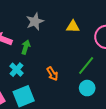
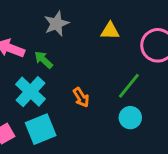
green arrow: (26, 47) -> (44, 60), turned -64
cyan cross: (17, 70) -> (30, 92), size x1.5

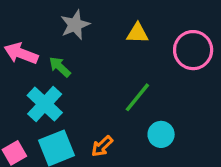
green line: (129, 86) -> (137, 97), moved
orange arrow: (81, 97) -> (102, 146), moved, turned 78

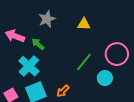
pink circle: (193, 50) -> (117, 54), moved
cyan circle: (161, 134) -> (105, 78), moved

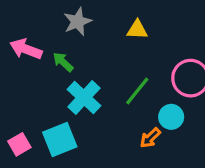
cyan cross: (29, 66) -> (84, 97), moved
orange arrow: (63, 91) -> (150, 138), moved

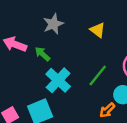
yellow triangle: (137, 30) -> (98, 30), turned 35

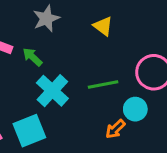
green line: (98, 75) -> (103, 85), turned 40

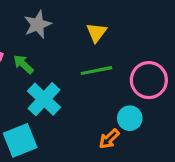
yellow triangle: (103, 26) -> (96, 32), turned 30
green line: (103, 85) -> (96, 71), moved

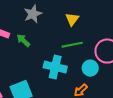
cyan cross: (44, 99) -> (55, 67), moved, turned -30
cyan circle: (130, 118) -> (90, 68), moved

